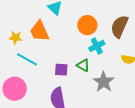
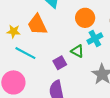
green triangle: (83, 65) -> (77, 51), moved
purple square: (61, 70) -> (60, 63), turned -32

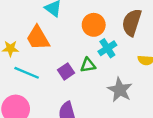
green triangle: (77, 51) -> (88, 65), turned -32
purple square: (60, 63) -> (66, 71), moved

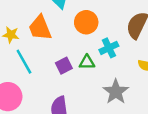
orange circle: (94, 25) -> (86, 22), moved
cyan line: (27, 73) -> (24, 62), turned 30

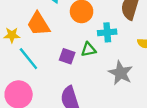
cyan cross: (109, 48) -> (107, 32), turned 30
purple square: (64, 66) -> (67, 56), turned -35

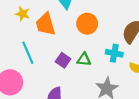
cyan cross: (107, 32) -> (114, 53), moved
yellow star: (12, 35) -> (23, 14), moved

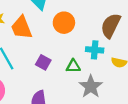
green triangle: (84, 59) -> (73, 66), moved

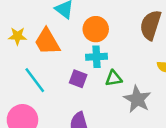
cyan cross: (95, 50) -> (96, 57), moved

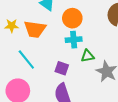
orange trapezoid: (47, 42) -> (35, 29), turned -50
purple square: (78, 79) -> (62, 68), moved

